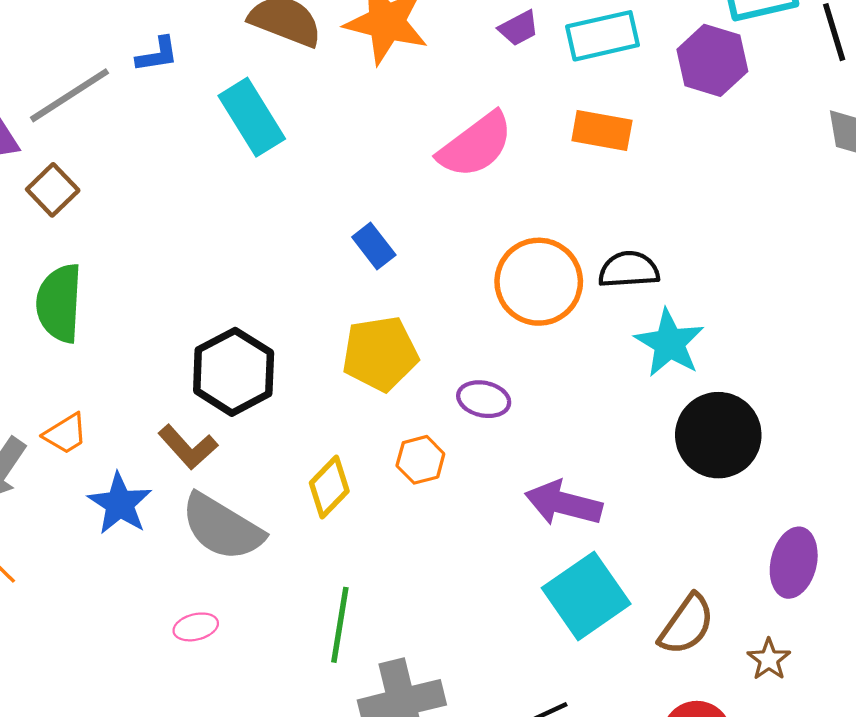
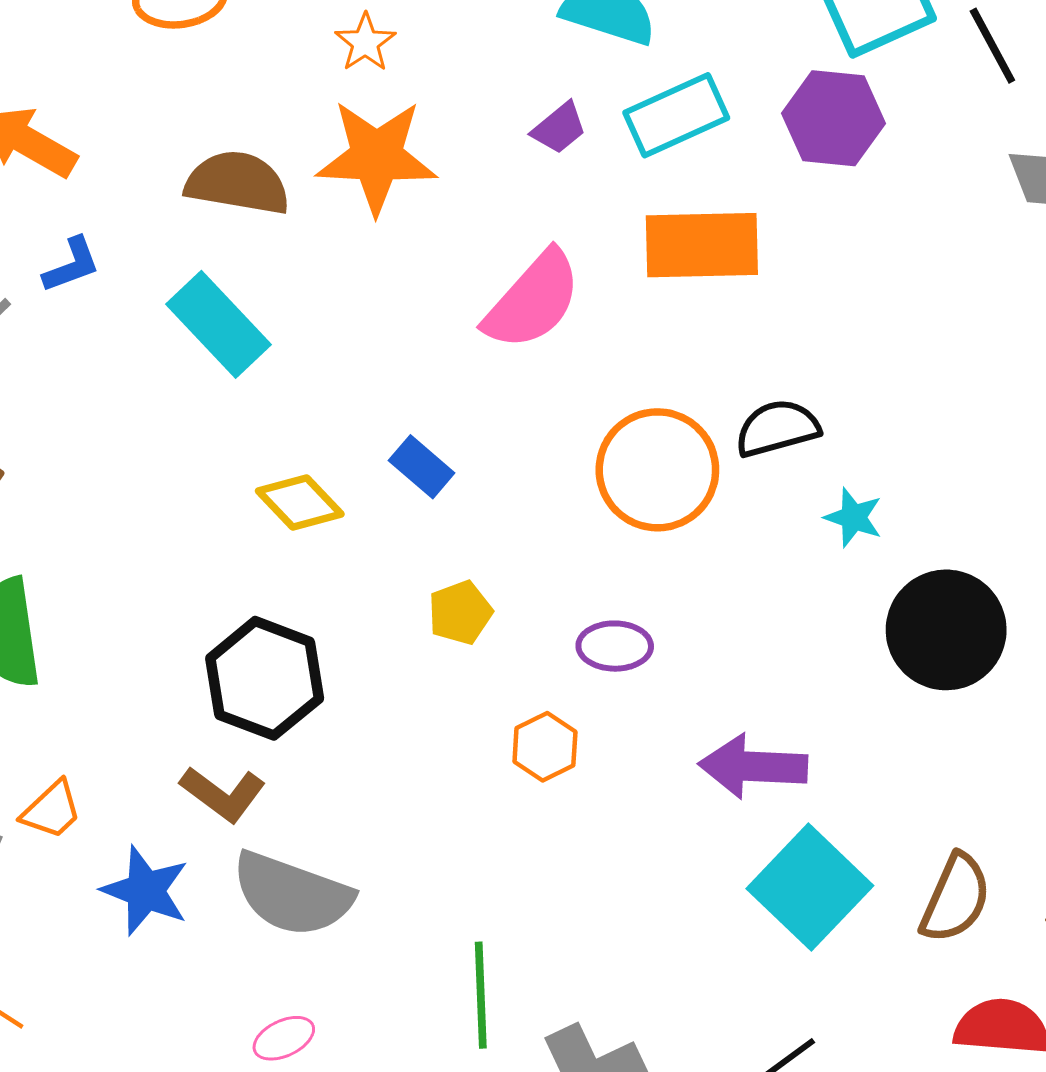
orange rectangle: (602, 131) -> (702, 245), size x1.4
cyan star: (669, 343) -> (854, 517), size x0.6
yellow pentagon: (380, 354) -> (460, 613), size x0.6
yellow diamond: (329, 487) -> (300, 503), moved, turned -76

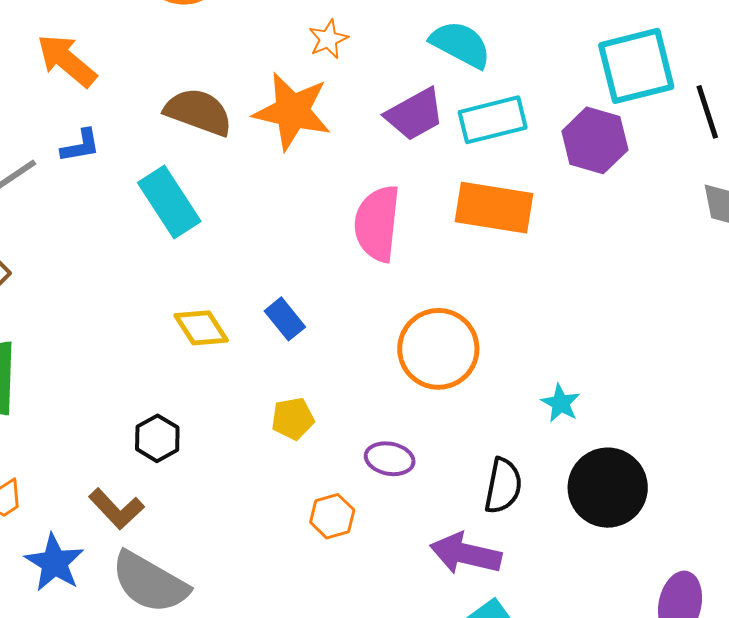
orange star: (365, 43) -> (328, 39), moved
purple trapezoid: (559, 128) -> (415, 114), size x1.6
pink semicircle: (533, 300) -> (377, 223), turned 134
black semicircle: (777, 428) -> (503, 486), moved, turned 106
black hexagon: (265, 678) -> (157, 438), size x0.6

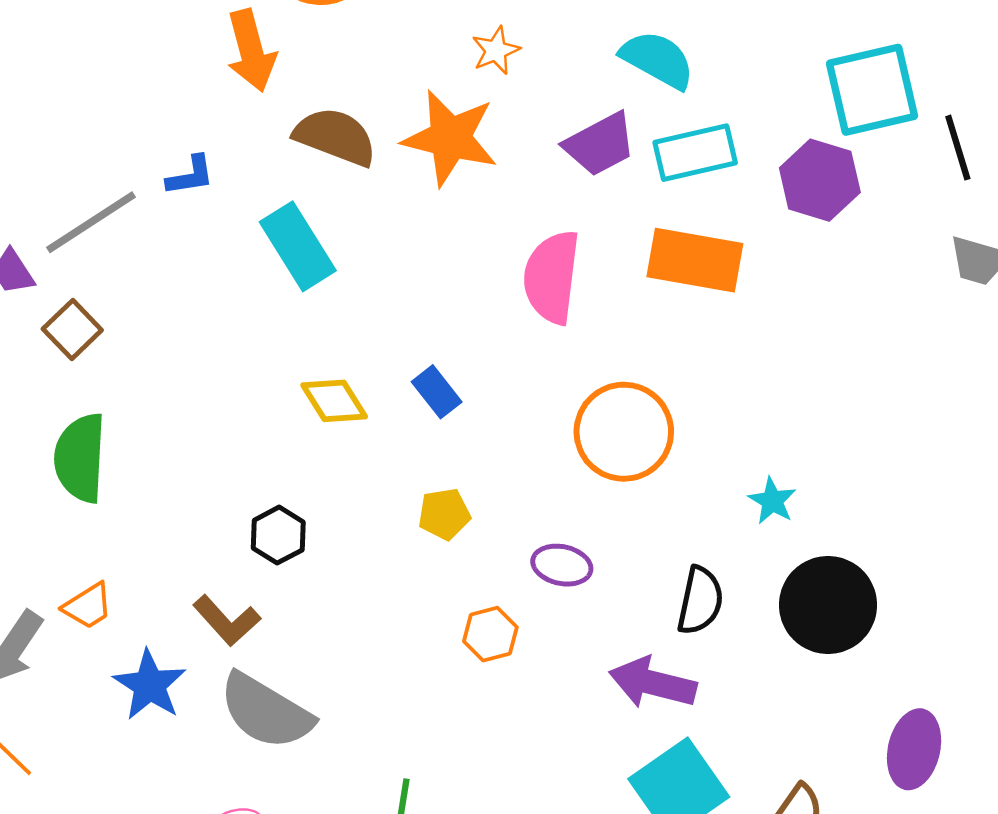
orange arrow: (67, 60) -> (251, 51), moved, turned -146

